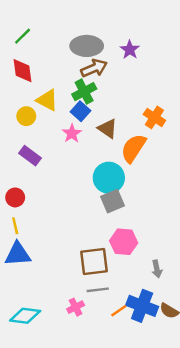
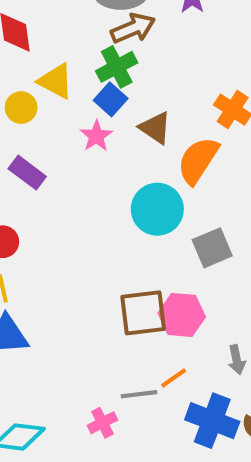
gray square: (113, 201) -> (212, 248), moved
brown square: (94, 262) -> (143, 313), moved
orange line: (119, 311) -> (174, 378), moved

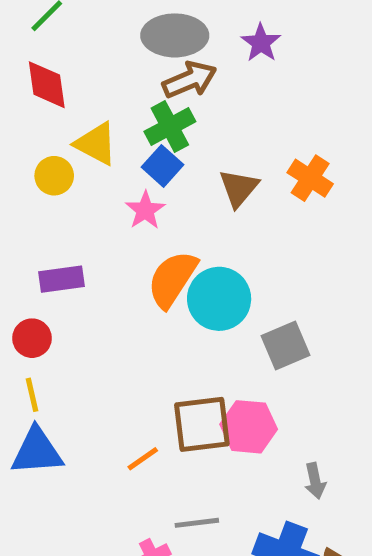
brown triangle: (155, 128) -> (239, 188), moved, turned 36
orange semicircle: (198, 160) -> (172, 279), moved
purple rectangle: (27, 173) -> (62, 279), moved, turned -45
orange line: (174, 378) -> (143, 459), moved

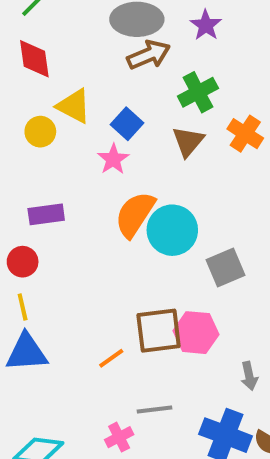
green cross: (170, 127) -> (198, 92), moved

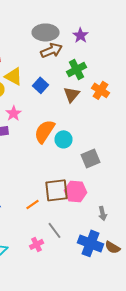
pink star: (113, 159) -> (14, 113), moved
cyan circle: (172, 230) -> (64, 139), size x0.7
gray line: (155, 409) -> (54, 230), turned 60

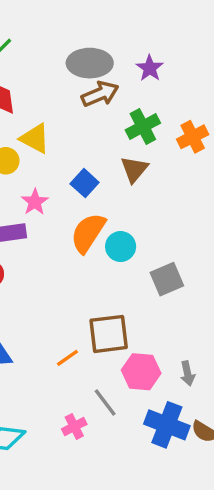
blue square: (40, 85) -> (85, 183), moved
orange cross: (100, 90) -> (193, 137), moved, turned 30
pink hexagon: (76, 191) -> (141, 372), moved

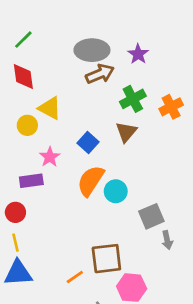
gray arrow: (187, 373) -> (167, 240), moved

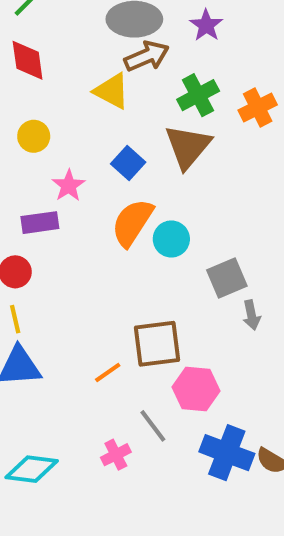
yellow triangle: (50, 108) -> (112, 91), moved
brown triangle: (126, 132) -> (188, 147), size x1.4

